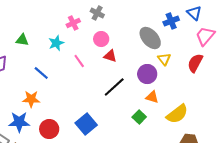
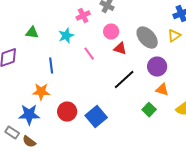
gray ellipse: (150, 38) -> (147, 38), moved
yellow triangle: (164, 59) -> (174, 36), moved, turned 32
blue line: (41, 73) -> (51, 66), turned 42
red circle: (49, 129) -> (67, 112), moved

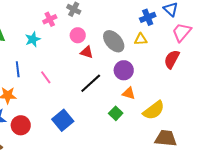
yellow triangle: (174, 36) -> (141, 39), turned 32
pink line: (89, 54) -> (46, 77), moved
red circle: (67, 112) -> (21, 125), moved

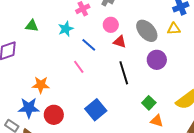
blue line: (18, 69) -> (89, 45), moved, turned -42
black line: (91, 83) -> (124, 73), turned -65
orange triangle: (129, 93) -> (157, 121), moved

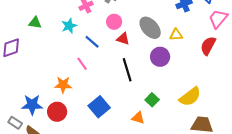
yellow triangle: (174, 29) -> (176, 35), moved
orange star: (41, 85) -> (63, 85), moved
orange triangle: (157, 121) -> (138, 118), moved

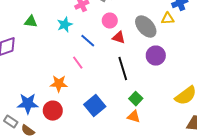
yellow triangle: (176, 35) -> (168, 19), moved
green square: (152, 100) -> (136, 99), moved

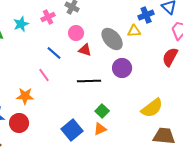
cyan star: (65, 25) -> (21, 24), moved
black line: (123, 69) -> (89, 81), turned -75
blue square: (95, 106) -> (72, 130), moved
orange triangle: (134, 117) -> (100, 129), turned -40

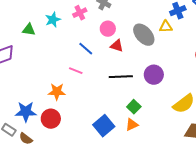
purple circle: (122, 68) -> (154, 75), moved
pink line: (44, 75) -> (76, 71), turned -32

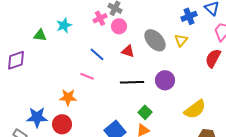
pink cross: (80, 13) -> (100, 18), moved
yellow triangle: (166, 27) -> (181, 40), moved, turned -48
pink circle: (108, 29) -> (119, 26), moved

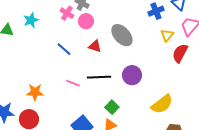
pink cross: (100, 18) -> (67, 13), turned -32
yellow triangle: (181, 40) -> (167, 35), moved
pink line: (87, 76) -> (73, 83), moved

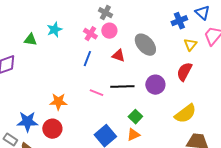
pink cross: (67, 13) -> (90, 34), moved
blue line: (64, 49) -> (87, 59), turned 70
red semicircle: (180, 53) -> (184, 72), moved

